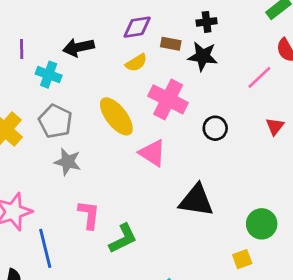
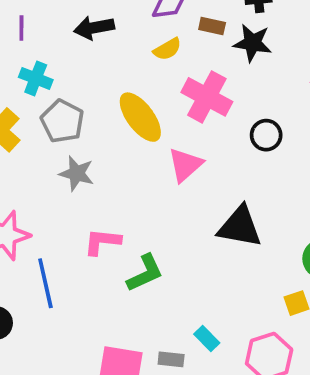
cyan cross: (49, 75) -> (36, 78), moved
pink triangle: (152, 153) -> (185, 165), turned 44
pink L-shape: (89, 215) -> (102, 242), turned -92

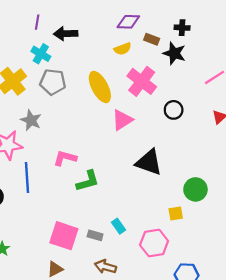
black arrow: (94, 28) -> (66, 34), moved
gray pentagon: (62, 121) -> (53, 82), turned -30
gray star: (77, 173) -> (31, 120), moved

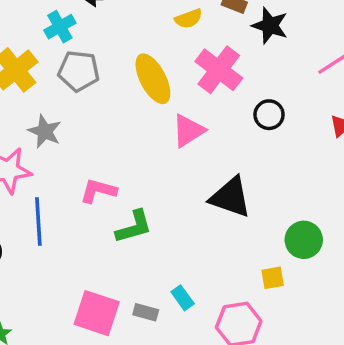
cyan cross: (41, 54) -> (60, 27), turned 30

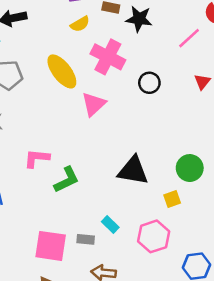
black triangle: (230, 197) -> (133, 170), moved

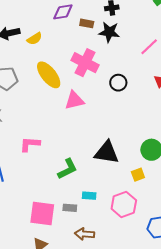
yellow semicircle: (80, 24) -> (34, 39), moved
pink triangle: (94, 104) -> (74, 100), turned 30
green L-shape: (67, 180) -> (67, 169), moved
cyan rectangle: (110, 224) -> (89, 196), turned -40

